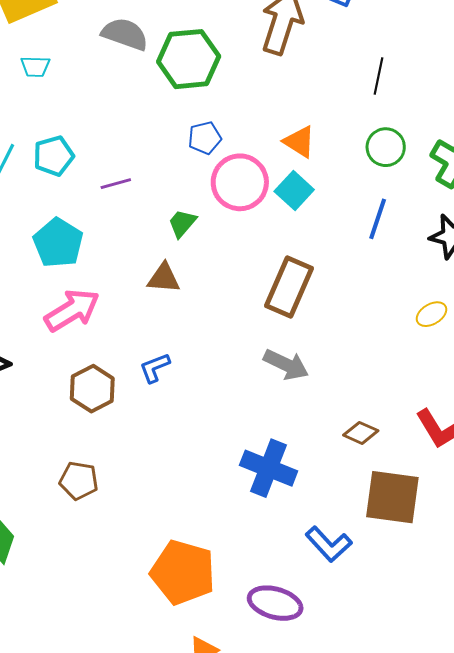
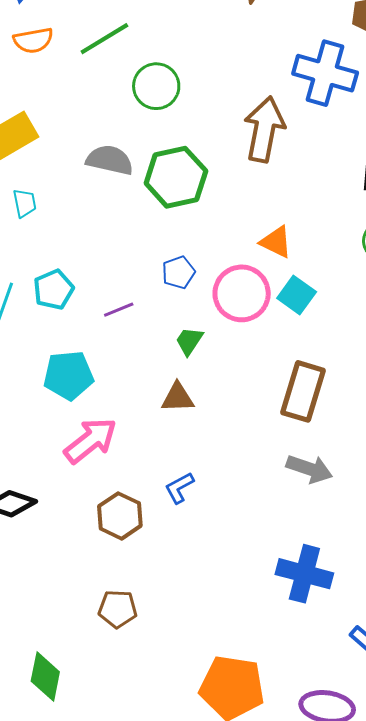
cyan trapezoid: (35, 67) -> (25, 203), turned -96
blue pentagon: (205, 138) -> (178, 272), moved
orange triangle: (299, 142) -> (276, 242), moved
cyan pentagon: (58, 243) -> (69, 375), turned -30

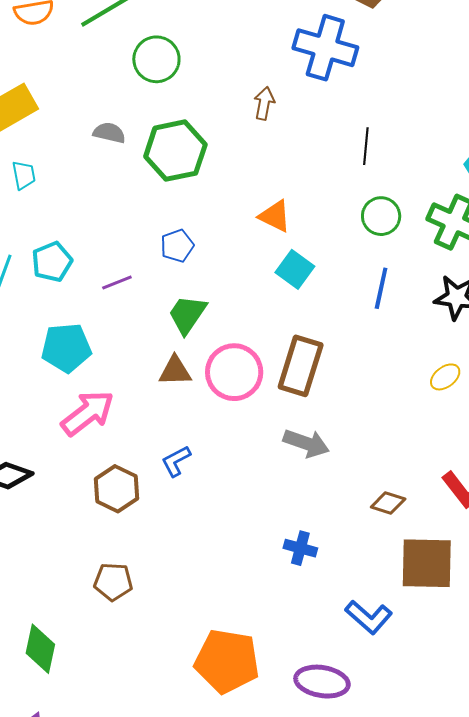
brown arrow: (264, 129) -> (264, 103), size x0.5
gray semicircle: (110, 160) -> (109, 133), size x0.7
pink circle: (242, 293) -> (234, 372), moved
green trapezoid: (189, 341) -> (187, 314), size x1.4
blue cross: (304, 574) -> (300, 548), size x0.6

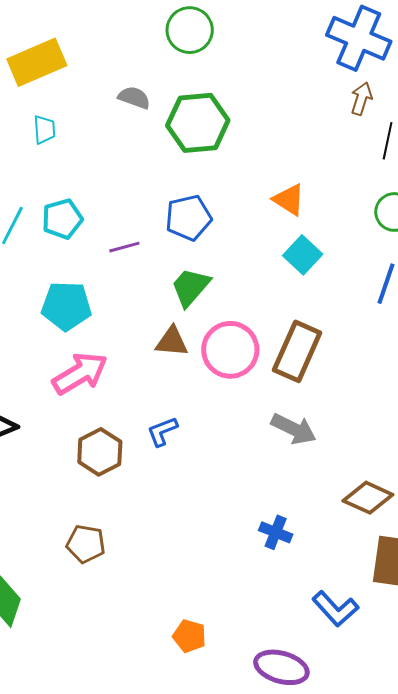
brown arrow: (264, 103) -> (361, 99), moved
blue pentagon: (177, 246) -> (188, 218), size x1.4
brown diamond: (388, 503) -> (368, 498), size x1.4
orange pentagon: (227, 661) -> (189, 636), size x0.5

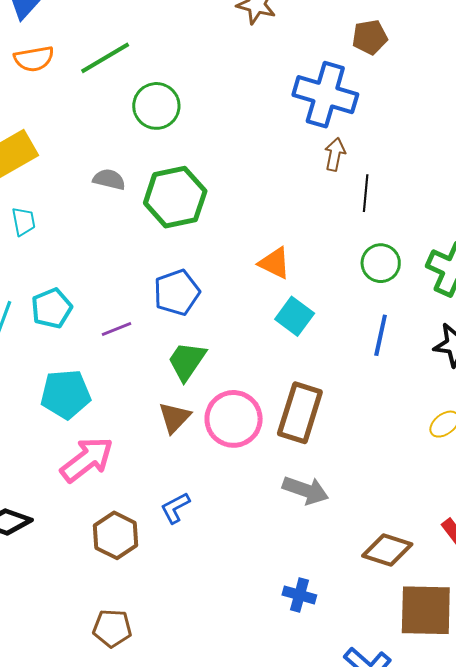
brown triangle: (172, 342) -> (174, 418), turned -45

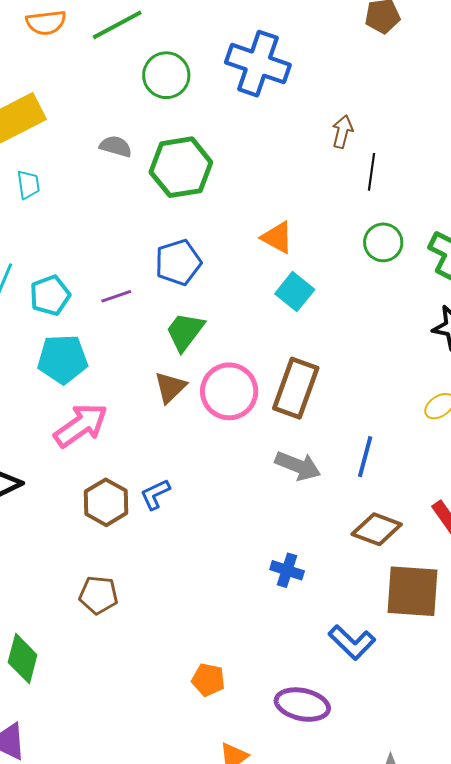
blue cross: (325, 95) -> (258, 64), moved
cyan pentagon: (52, 308) -> (50, 295), moved
blue line: (381, 335) -> (365, 457), moved
blue L-shape: (175, 508) -> (155, 494), moved

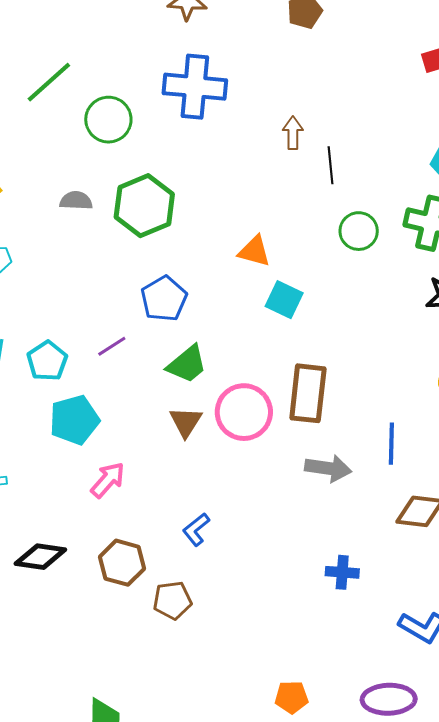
green trapezoid: (185, 332) -> (187, 364), turned -153
pink arrow: (81, 425) -> (108, 480), size x0.7
brown hexagon: (106, 502) -> (122, 563), moved
brown pentagon: (98, 595) -> (172, 600), moved

